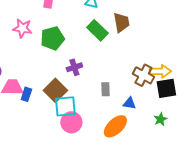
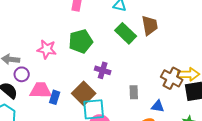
pink star: (22, 28) -> (47, 49), moved
purple cross: (74, 67) -> (103, 70), turned 35

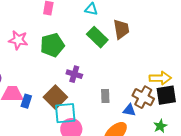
pink star: (47, 49) -> (18, 40), moved
brown cross: (172, 78) -> (143, 97), moved

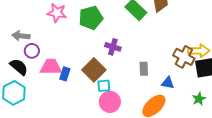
brown cross: (143, 97) -> (184, 57), moved
cyan square: (65, 113) -> (104, 86), size x0.6

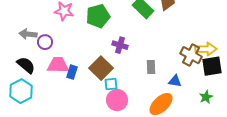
purple circle: (32, 51) -> (45, 42), moved

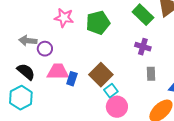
purple cross: (120, 45) -> (143, 47), moved
cyan square: (111, 84) -> (111, 91), turned -32

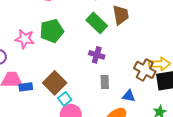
pink star: (64, 18) -> (25, 39), moved
blue rectangle: (72, 79) -> (26, 87), turned 64

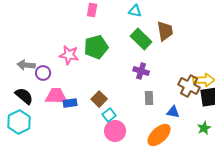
brown square: (55, 83) -> (99, 99), size x0.7

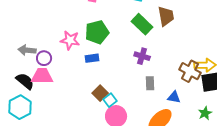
pink trapezoid: (56, 96) -> (42, 76), moved
brown square: (99, 99) -> (100, 93), moved
blue rectangle: (70, 103) -> (92, 58), moved

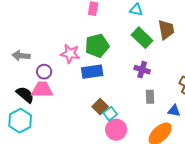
gray arrow: (27, 50) -> (21, 56), moved
blue rectangle: (92, 58) -> (92, 72), size x1.5

